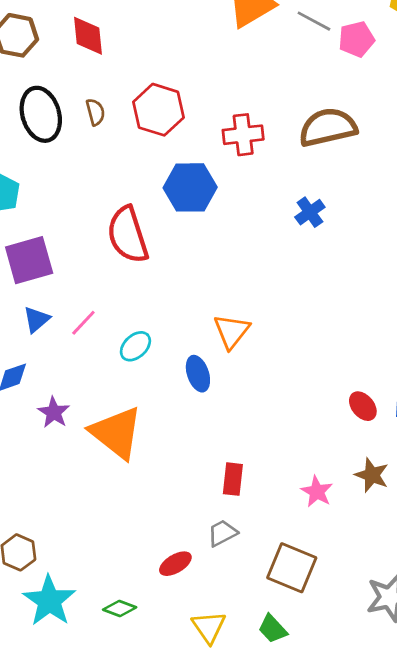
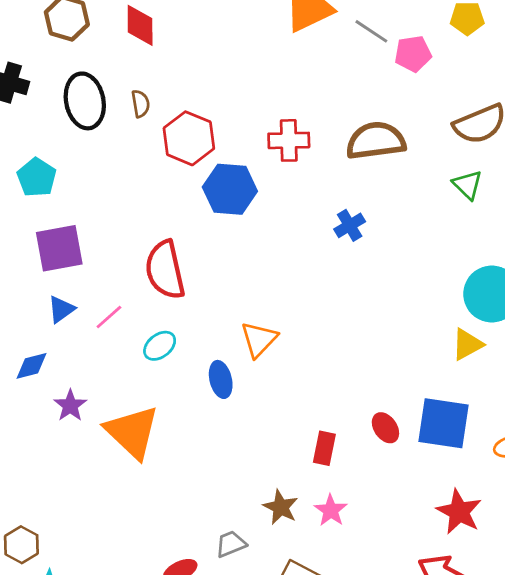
red hexagon: (158, 110) -> (189, 138), moved
red semicircle: (128, 235) -> (165, 270), moved
brown star: (372, 475) -> (281, 507), moved
red rectangle: (233, 479) -> (324, 448), moved

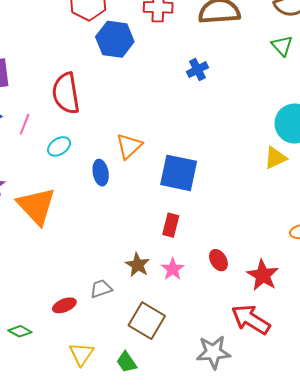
pink line: (109, 317) -> (25, 124), turned -30
blue square: (444, 423) -> (179, 173), moved
red ellipse: (385, 428) -> (218, 260), moved

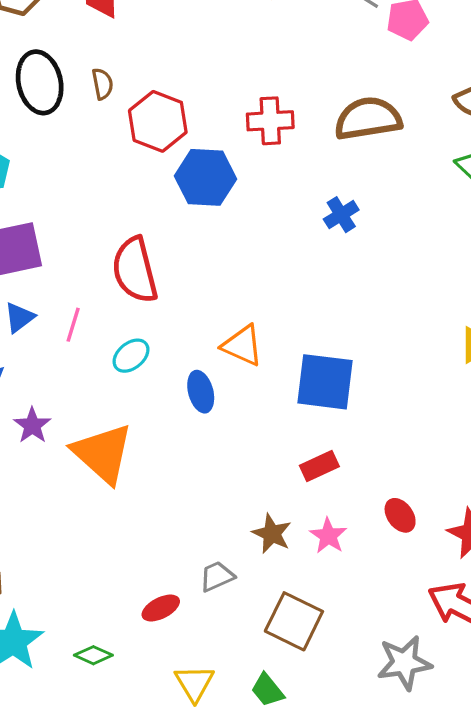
orange triangle: (129, 146) -> (242, 345), turned -48
red rectangle: (171, 225) -> (319, 466), turned 55

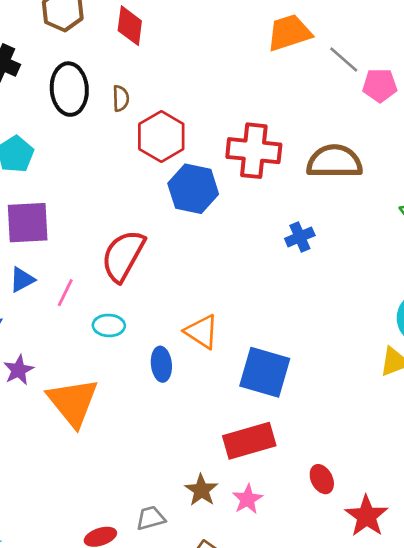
red cross: (270, 121) -> (254, 151), size x1.4
red semicircle: (135, 270) -> (123, 256), turned 34
cyan ellipse: (131, 356) -> (109, 325), turned 32
red rectangle: (319, 466) -> (249, 441), size x1.6
red ellipse: (400, 515) -> (322, 479), moved

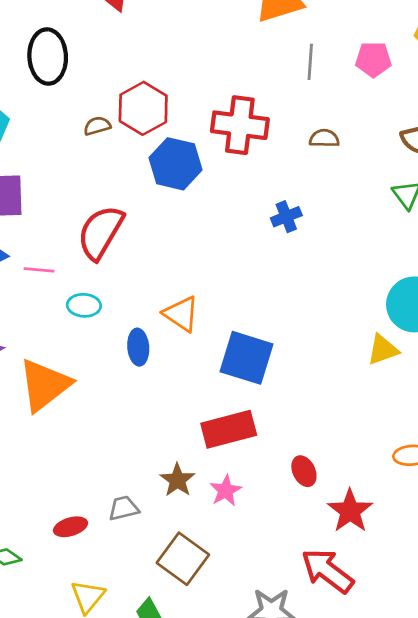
gray line: (344, 60) -> (310, 62), moved, turned 52
brown semicircle: (121, 98) -> (97, 126), moved, turned -105
brown semicircle: (334, 162) -> (324, 138), size x0.5
pink line: (65, 293) -> (39, 270), turned 68
orange triangle: (73, 402) -> (45, 385), turned 30

